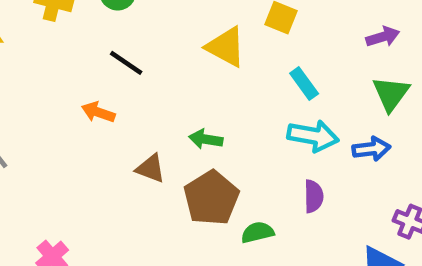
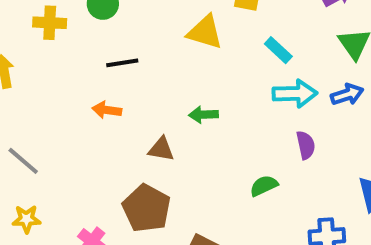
black line: (126, 63) -> (122, 63), turned -32
brown pentagon: (211, 198) -> (146, 208), moved

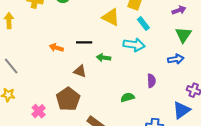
cyan rectangle: (278, 50) -> (143, 24), moved
black line: (122, 63) -> (84, 42), moved
cyan arrow: (295, 93) -> (134, 45), moved

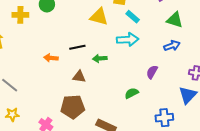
green triangle: (183, 35) -> (175, 20), turned -36
purple semicircle: (151, 81) -> (152, 72), turned -136
brown pentagon: (68, 99) -> (73, 107), turned -30

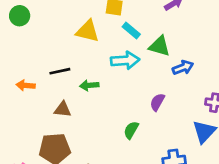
green triangle: (175, 20) -> (159, 46), moved
green semicircle: (132, 93) -> (131, 130), turned -32

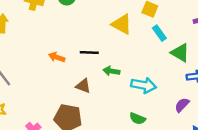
cyan arrow: (125, 60) -> (144, 85), moved
purple semicircle: (157, 102) -> (182, 105), moved
green semicircle: (131, 130) -> (137, 119), turned -112

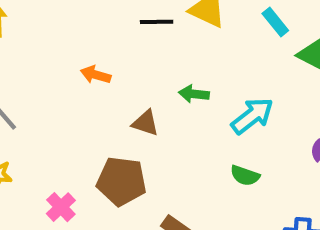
black line: (89, 52) -> (157, 22), moved
cyan arrow: (144, 85) -> (252, 116), turned -45

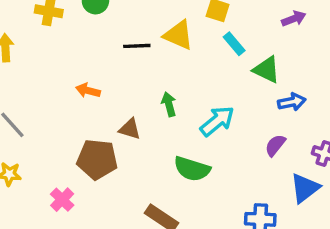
green arrow: (194, 94) -> (169, 104), turned 70
green semicircle: (245, 176) -> (192, 169), moved, size x1.5
brown pentagon: (122, 181) -> (97, 159), moved

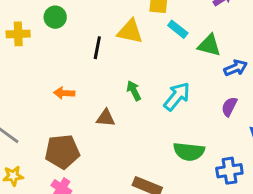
black line: (137, 46) -> (97, 48), turned -65
brown pentagon: (97, 159) -> (62, 152), moved
green semicircle: (192, 169) -> (189, 152), moved

